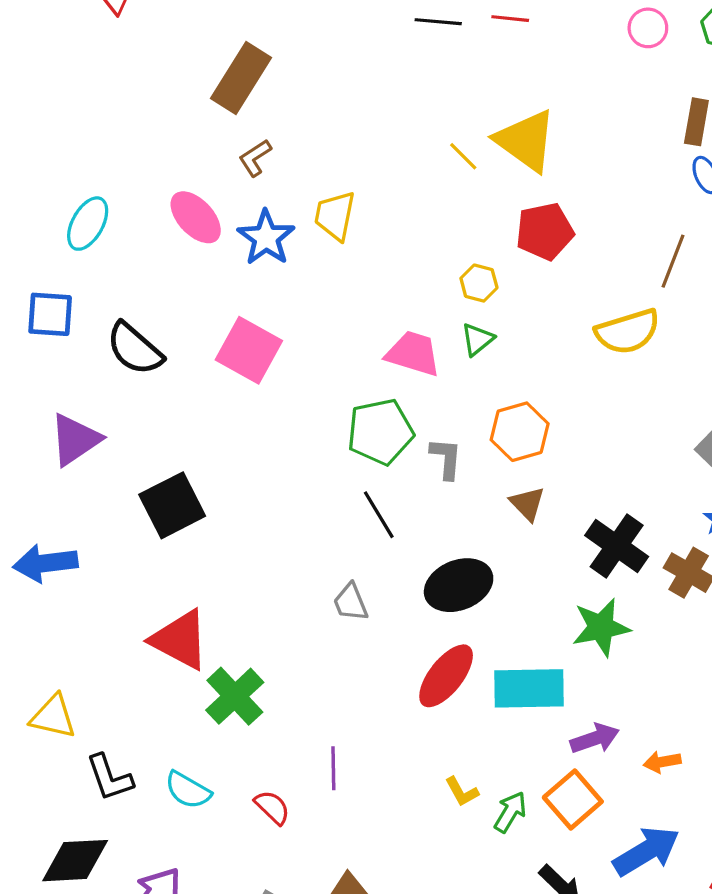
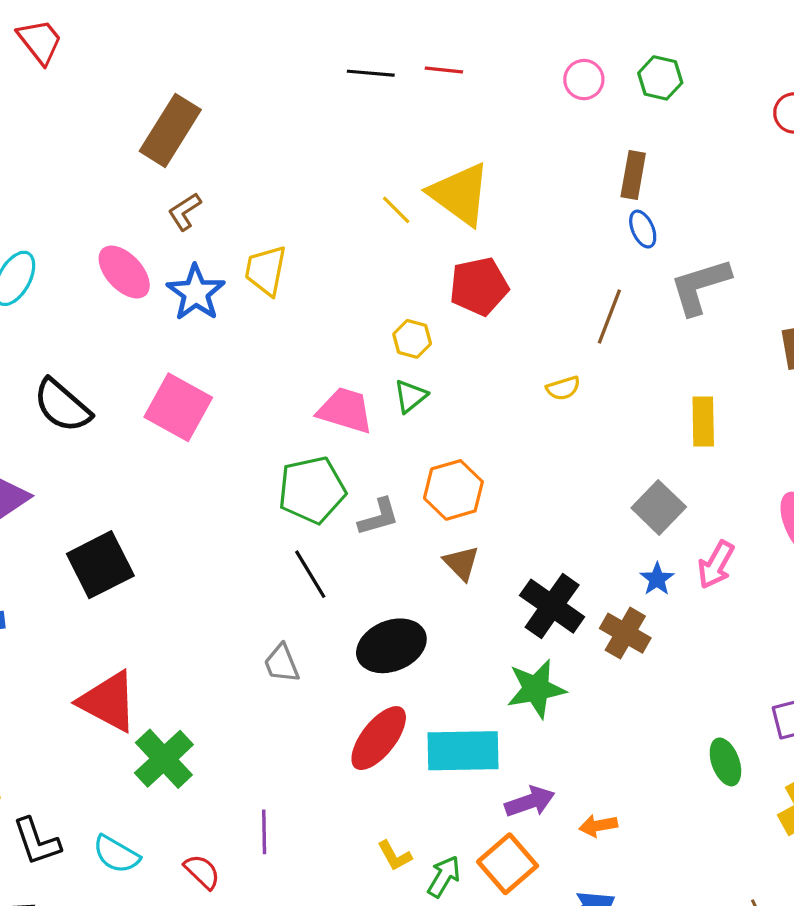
yellow semicircle: (628, 332) -> (563, 388), size x0.5
gray L-shape: (446, 458) -> (379, 517), turned 69

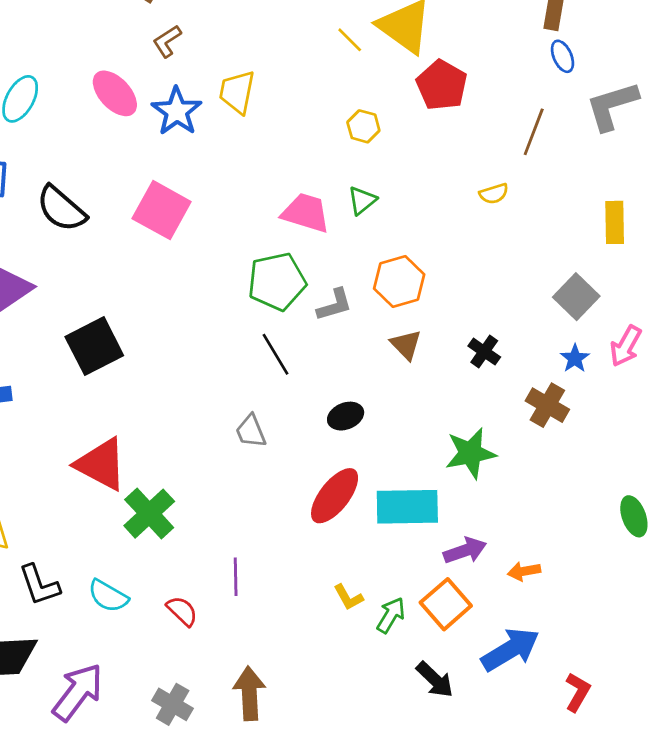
red pentagon: (479, 286) -> (442, 85), moved, turned -30
yellow hexagon: (412, 339) -> (363, 126), moved
black cross: (552, 606) -> (484, 352), moved, size x0.6
black ellipse: (391, 646) -> (346, 416), size x0.6

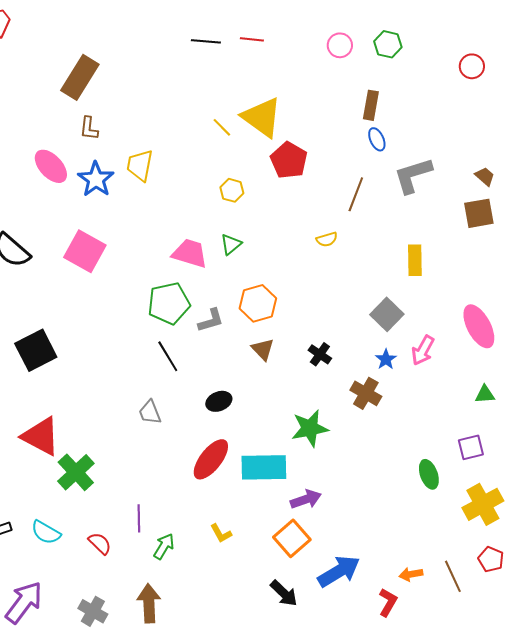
brown L-shape: (167, 41) -> (89, 128), turned -50
orange arrow: (524, 571) -> (411, 574), moved
green arrow: (391, 615) -> (164, 546), moved

